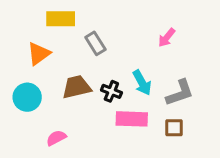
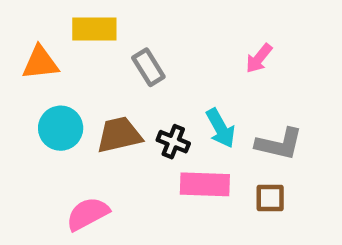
orange triangle: (39, 54) -> (40, 63), moved, turned 30
gray L-shape: (180, 93) -> (279, 144), turned 32
cyan circle: (27, 97) -> (61, 128), moved
pink semicircle: (56, 138) -> (88, 214), size x1.4

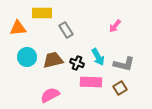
brown square: (270, 198) -> (120, 88), turned -32
pink semicircle: (88, 214) -> (50, 95), moved

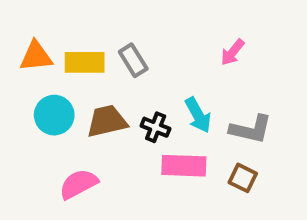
yellow rectangle: (42, 13) -> (85, 62), moved
brown square: (120, 88) -> (243, 178), turned -32
pink semicircle: (50, 95) -> (79, 184), moved

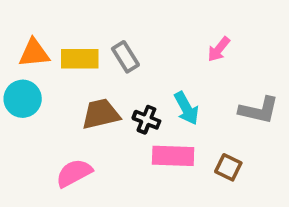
cyan circle: (54, 115) -> (23, 99), moved
gray L-shape: (251, 129) -> (259, 110), moved

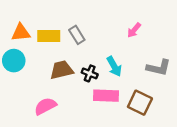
brown square: (228, 167) -> (140, 103), size x1.5

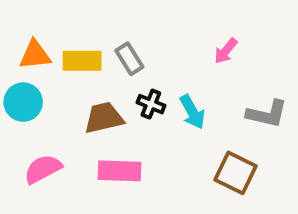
black cross: (90, 73) -> (151, 104), moved
pink rectangle: (106, 96) -> (119, 171), moved
pink semicircle: (45, 106) -> (43, 169), moved

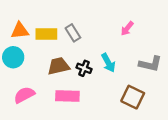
black cross: (151, 104) -> (84, 68), moved

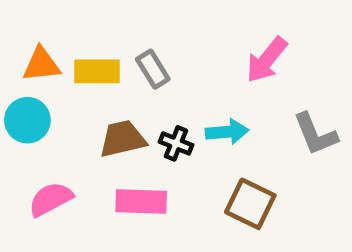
pink arrow: (127, 28) -> (267, 60), size x1.5
cyan arrow: (108, 63) -> (227, 132), turned -66
gray L-shape: (150, 64) -> (315, 134), turned 55
brown square: (133, 97) -> (250, 204), moved

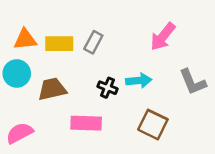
gray rectangle: (153, 69) -> (93, 42), turned 60
brown trapezoid: (123, 139) -> (52, 89), moved
pink semicircle: (51, 199) -> (20, 133), moved

